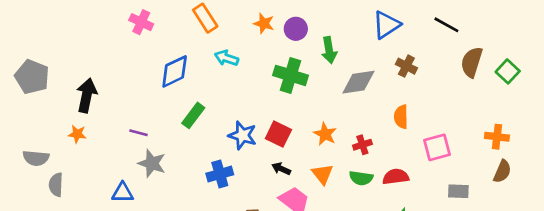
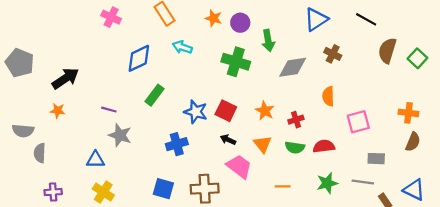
black arrow: (87, 95) -> (65, 78), turned 44

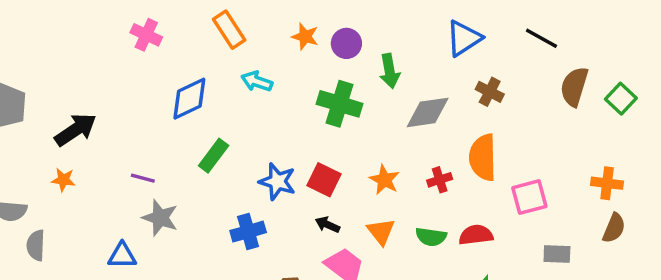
orange semicircle: (328, 96) -> (483, 157), size x1.5
red cross: (296, 120) -> (440, 180), moved

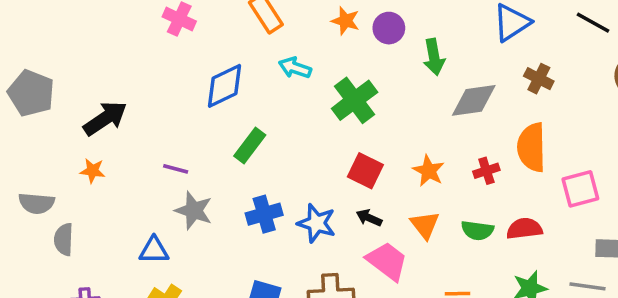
green cross: (340, 104) -> (355, 100), moved, turned 36
blue star: (277, 182) -> (317, 223), moved
blue cross: (248, 232) -> (264, 214), moved

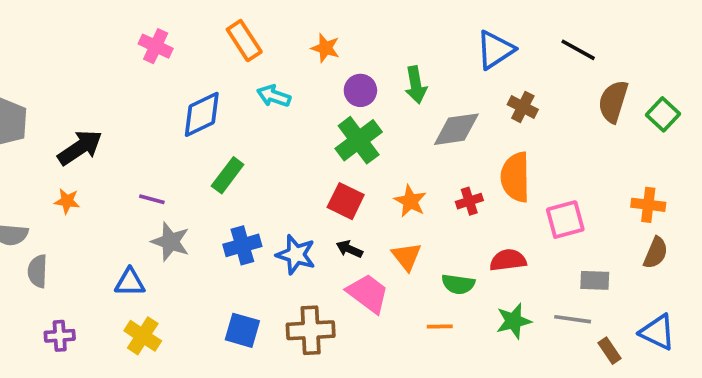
purple circle: (389, 28) -> (360, 90), moved
green cross: (355, 100) -> (359, 140), moved
green semicircle: (477, 230) -> (458, 284), moved

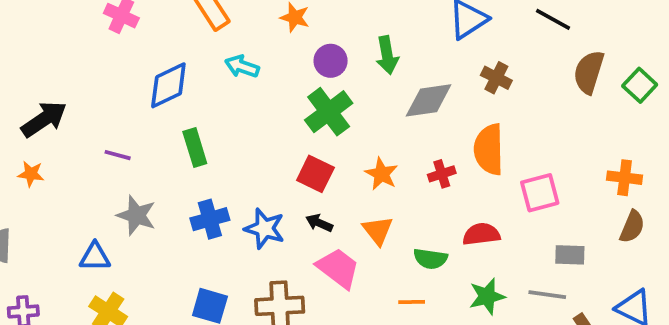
green rectangle: (228, 175) -> (195, 147), turned -54
purple line: (152, 199) -> (118, 155), moved

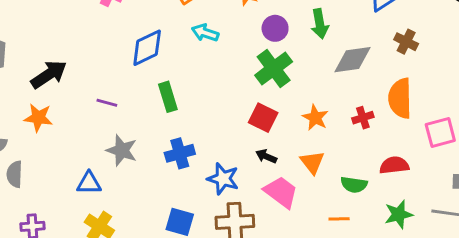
orange star: (31, 174) -> (38, 118), size x1.4
blue star: (265, 229) -> (223, 179), moved

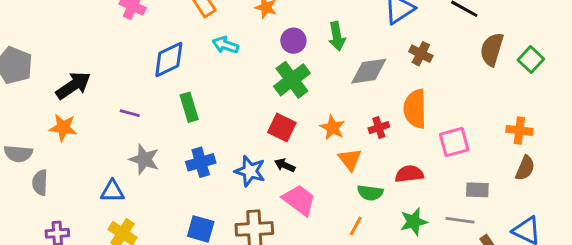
orange triangle: (312, 162) -> (350, 159), moved
blue star: (223, 179) -> (250, 171), moved
orange line: (339, 219) -> (356, 226), turned -60

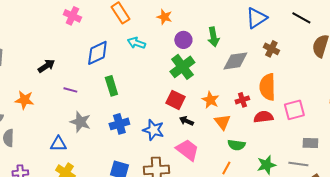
black arrow: (73, 86) -> (46, 66), moved, size x0.7
black arrow: (285, 165) -> (186, 121), moved
red semicircle: (409, 174) -> (263, 117), moved

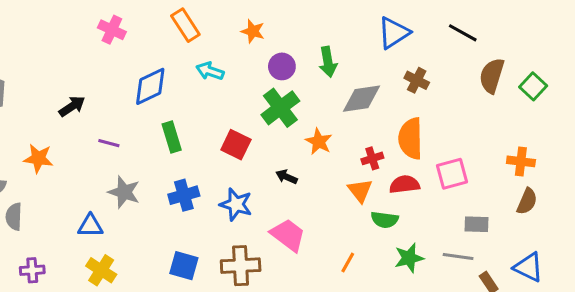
red square: (175, 100) -> (236, 145), moved
orange star: (210, 100) -> (319, 142), moved
black arrow: (186, 121) -> (287, 177), moved
orange triangle: (222, 122) -> (360, 191), moved
green semicircle: (236, 145) -> (385, 220), moved

